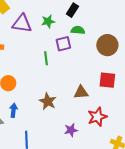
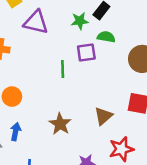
green star: (48, 21) -> (80, 21), moved
brown triangle: (81, 92) -> (103, 116), turned -42

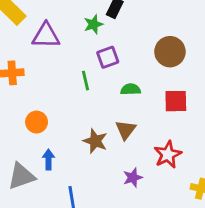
green semicircle: (106, 37) -> (131, 89), moved
brown triangle: (103, 116) -> (126, 130), moved

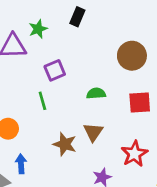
green star: (93, 24) -> (38, 29), moved
purple square: (108, 57) -> (55, 70), moved
green line: (86, 81) -> (42, 101), moved

